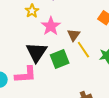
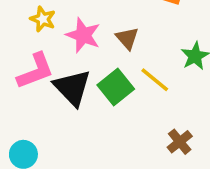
yellow line: (83, 50) -> (155, 80), moved
pink L-shape: (26, 75) -> (35, 71), moved

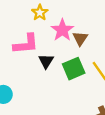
brown triangle: (127, 38) -> (80, 39), moved
black triangle: (72, 88) -> (46, 61), size x0.6

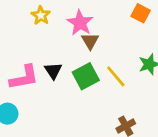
pink star: (62, 30) -> (80, 23), moved
pink L-shape: (26, 44) -> (24, 78), moved

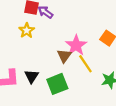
pink star: (80, 23) -> (76, 45), moved
yellow line: (116, 76) -> (85, 64), moved

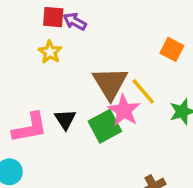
pink star: (76, 45) -> (124, 110), moved
brown triangle: (64, 56) -> (110, 83), size x1.6

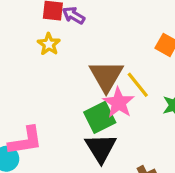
black triangle: (65, 119) -> (101, 148), moved, size x1.5
pink L-shape: (30, 128) -> (25, 141), moved

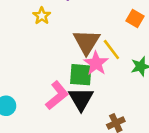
green square: (100, 117) -> (81, 75), turned 30
pink L-shape: (25, 141) -> (57, 95), moved, turned -32

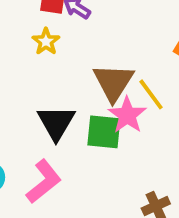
pink L-shape: (57, 95) -> (44, 182), moved
black triangle: (81, 99) -> (56, 123), moved

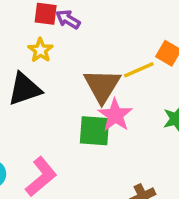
yellow line: (151, 94) -> (139, 70), moved, turned -76
black triangle: (56, 123) -> (25, 89), moved, turned 42

